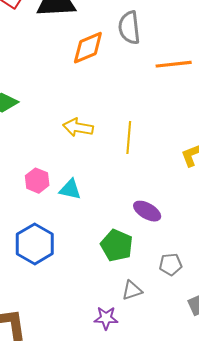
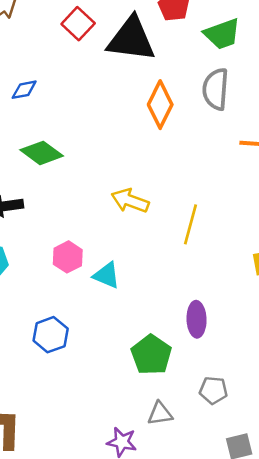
orange diamond: (88, 48) -> (160, 105), turned -51
purple ellipse: (147, 211) -> (197, 319), turned 48
blue hexagon: (35, 244) -> (51, 335), size x0.7

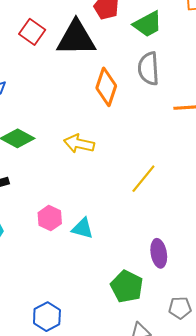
yellow arrow: (130, 201) -> (79, 144), moved
yellow line: (190, 224) -> (143, 179), turned 32
blue hexagon: (51, 335) -> (47, 317), moved

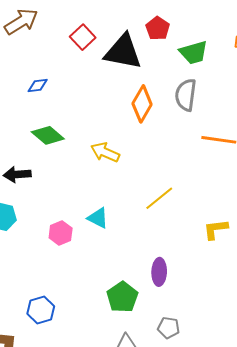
pink hexagon: (50, 218) -> (61, 233), moved
cyan triangle: (83, 228) -> (98, 218), moved

